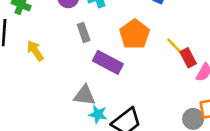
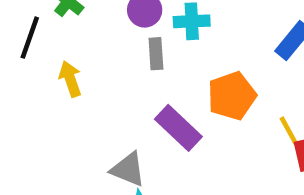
gray rectangle: (84, 32) -> (156, 54), moved

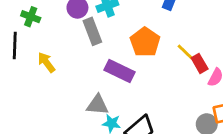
gray rectangle: (156, 54) -> (92, 31), size x1.4

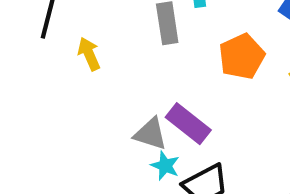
purple rectangle: (119, 71) -> (188, 124), moved

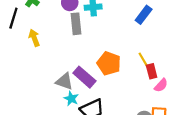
orange pentagon: (242, 56) -> (109, 63), moved, turned -30

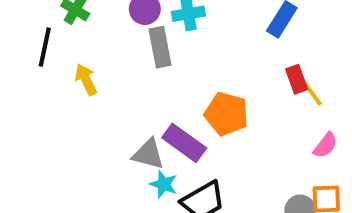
yellow line: (143, 59) -> (312, 93), moved
red rectangle: (152, 71) -> (297, 79), moved

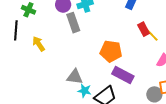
purple rectangle: (184, 143) -> (123, 75), moved

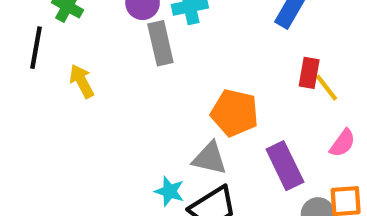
red rectangle: (144, 29) -> (309, 73), turned 32
purple rectangle: (123, 75) -> (285, 166), moved, turned 30
gray triangle: (75, 77) -> (210, 158), moved

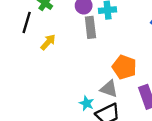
yellow arrow: (82, 81) -> (48, 42), turned 63

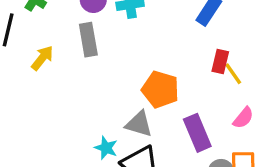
gray rectangle: (90, 27) -> (88, 40), moved

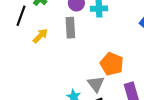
gray triangle: (139, 124) -> (96, 84), turned 30

